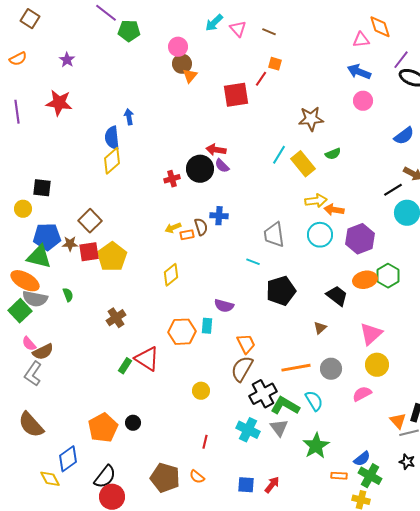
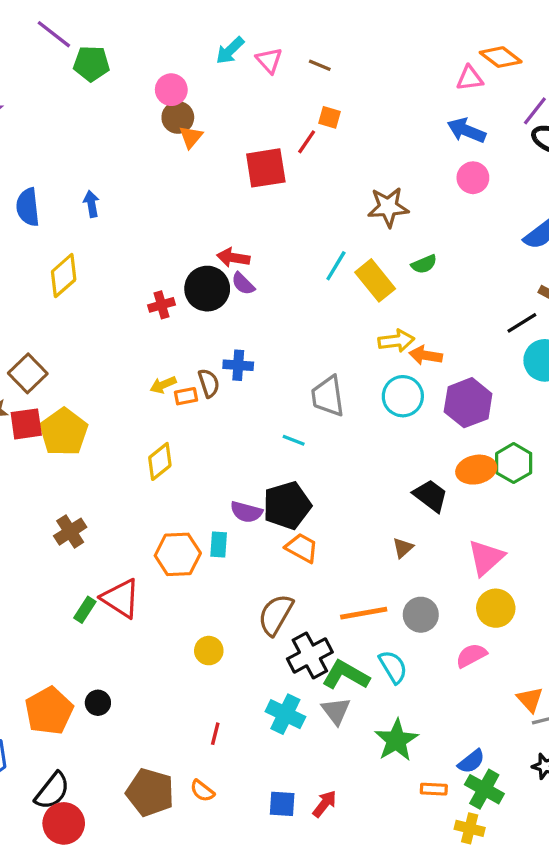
orange diamond: (380, 27) -> (501, 57), turned -35
blue semicircle: (112, 138) -> (28, 207), moved
black pentagon: (281, 291) -> (287, 505), moved
orange trapezoid: (246, 344) -> (302, 548), moved, turned -35

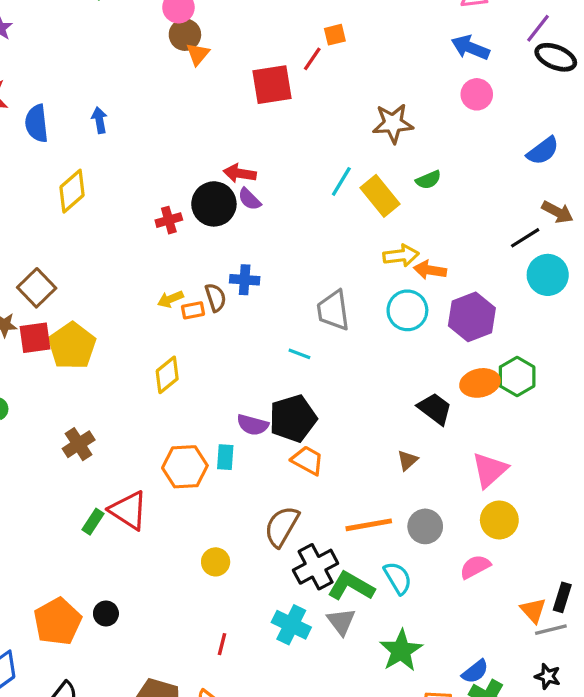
orange square: (329, 117) -> (335, 35), turned -30

